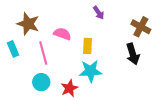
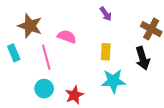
yellow rectangle: (88, 46) -> (106, 52), moved
cyan star: (91, 71) -> (113, 81), moved

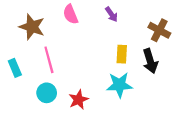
pink semicircle: (67, 37) -> (71, 14), moved, turned -132
yellow rectangle: (106, 52) -> (122, 54), moved
cyan rectangle: (14, 53) -> (15, 68), moved

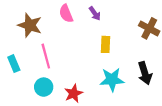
purple arrow: (111, 14) -> (95, 13), moved
yellow rectangle: (122, 54) -> (105, 44), moved
black arrow: (150, 61) -> (145, 73), moved

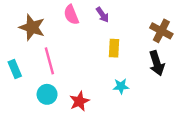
black arrow: (145, 73) -> (157, 63), moved
cyan star: (112, 80) -> (121, 86), size x0.6

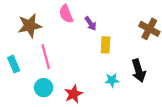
purple arrow: (102, 15) -> (91, 24), moved
brown star: (32, 27) -> (30, 26), turned -30
black arrow: (157, 63) -> (139, 71), moved

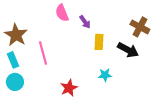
brown star: (30, 26) -> (16, 35), moved, turned -30
black arrow: (139, 71) -> (128, 50), moved, turned -45
cyan circle: (44, 88) -> (15, 82), moved

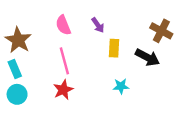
pink semicircle: (62, 13) -> (63, 25), moved
pink line: (43, 53) -> (64, 61), moved
red star: (69, 88) -> (63, 90), moved

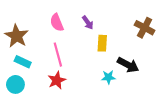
black arrow: (147, 57) -> (128, 65), moved
cyan rectangle: (15, 69) -> (23, 62), moved, turned -42

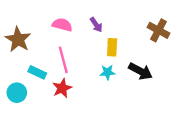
pink semicircle: (57, 23) -> (62, 25), turned 126
cyan rectangle: (23, 62) -> (37, 72), moved
cyan star: (108, 77) -> (107, 72), moved

